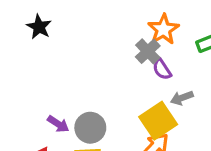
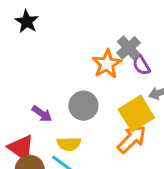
orange star: (163, 29) -> (107, 64), moved
gray circle: (90, 128) -> (83, 106), moved

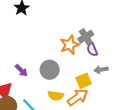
yellow square: (136, 113) -> (84, 81), size x0.7
yellow semicircle: (69, 144) -> (56, 96), moved

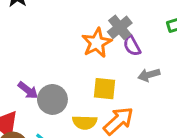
gray circle: (50, 70) -> (52, 99), moved
yellow square: (84, 81) -> (105, 89), moved, turned 35

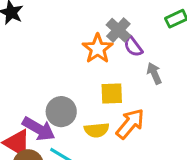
gray arrow: (149, 75) -> (154, 73), turned 90
purple arrow: (28, 90) -> (39, 129), moved, size x1.5

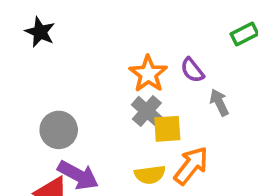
gray cross: (118, 30) -> (147, 111), moved
gray circle: (61, 112) -> (59, 130), moved

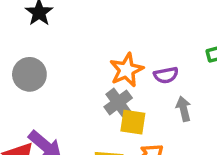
purple semicircle: (192, 70) -> (166, 75), turned -75
gray circle: (59, 130) -> (29, 74), moved

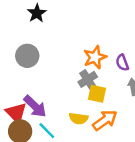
purple semicircle: (166, 75) -> (122, 63), turned 77

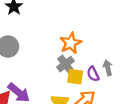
purple semicircle: (122, 63) -> (93, 74), moved

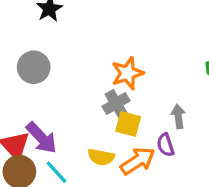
purple semicircle: (93, 74) -> (165, 145), moved

